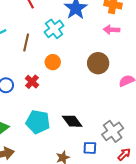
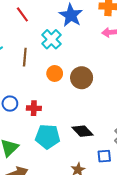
brown circle: (98, 63) -> (82, 78), moved
red cross: (32, 82) -> (34, 108), moved, turned -32

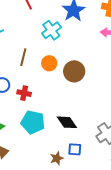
brown line: (25, 57) -> (23, 57), moved
blue square: (104, 156) -> (75, 149), moved

